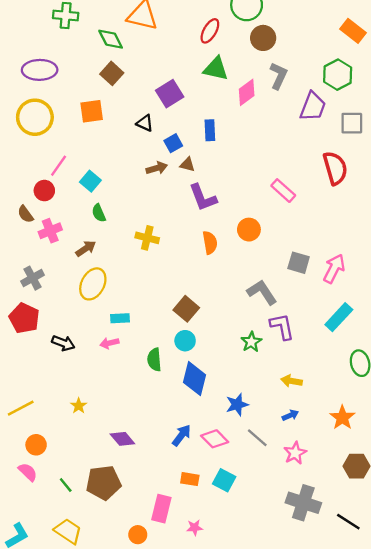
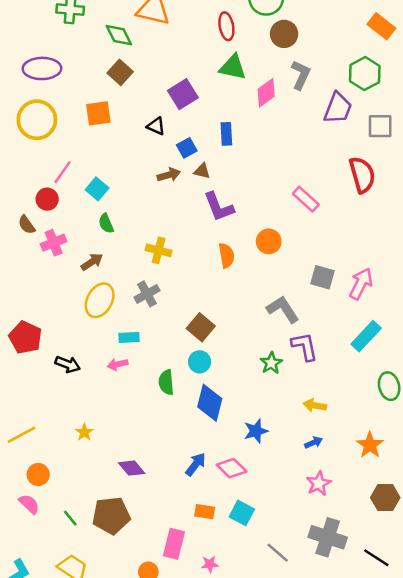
red ellipse: (210, 31) -> (226, 26), turned -40
gray cross: (33, 278) -> (147, 294), moved
gray line: (257, 438) -> (278, 553), moved

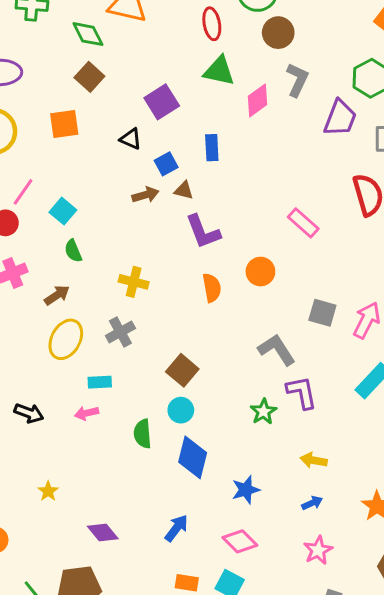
pink diamond: (232, 468) -> (240, 541), moved

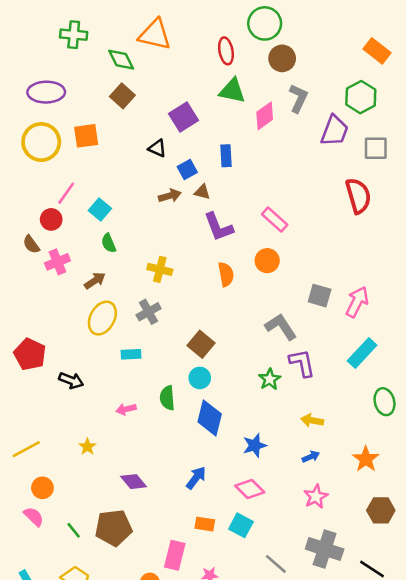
orange square: (64, 124) -> (86, 136), moved
pink rectangle: (303, 223) -> (275, 219), moved
pink arrow: (86, 413) -> (126, 409), moved

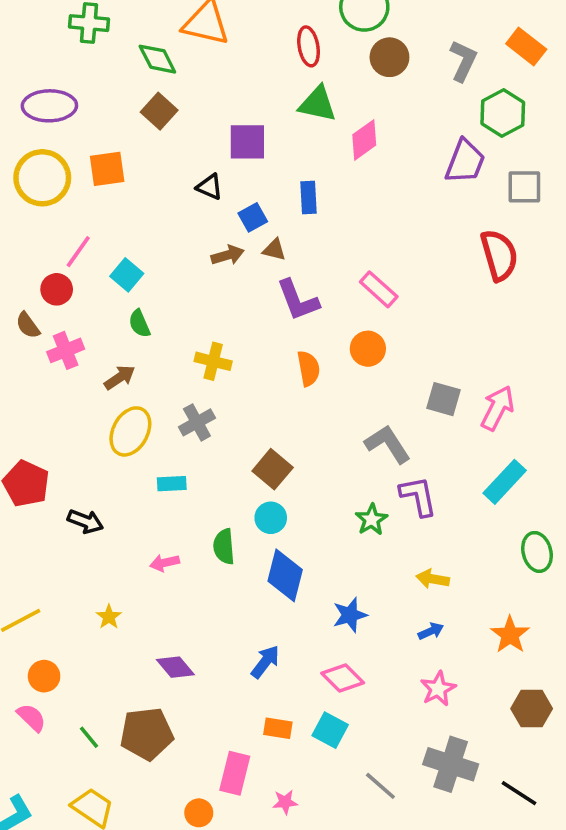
gray L-shape: (298, 98) -> (463, 61), moved
purple square: (184, 117) -> (247, 142), turned 32

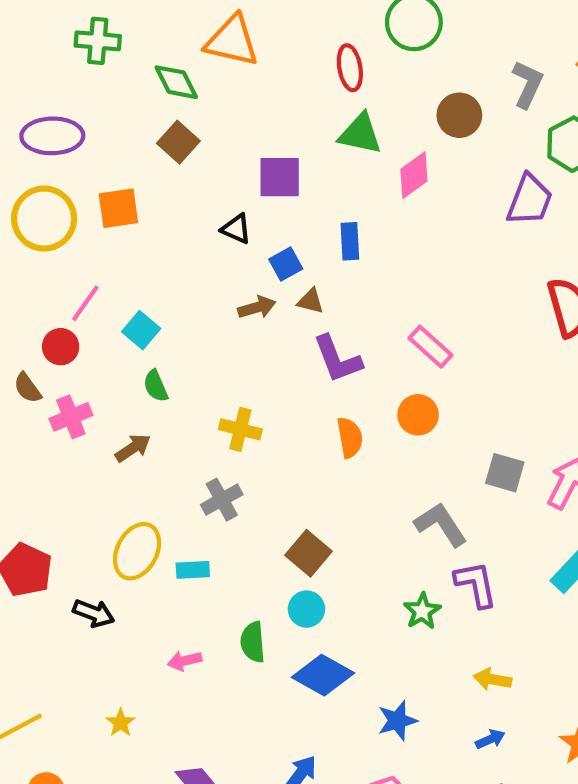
brown circle: (389, 57) -> (459, 115), moved
yellow ellipse: (130, 431) -> (137, 551), moved
blue diamond: (285, 575) -> (323, 675), turned -75

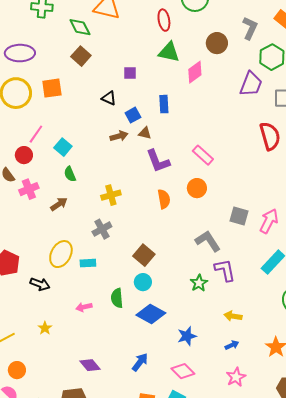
purple square: (280, 177) -> (130, 73), size x0.6
yellow cross: (240, 429) -> (111, 195), turned -30
yellow star: (121, 723) -> (45, 328), moved

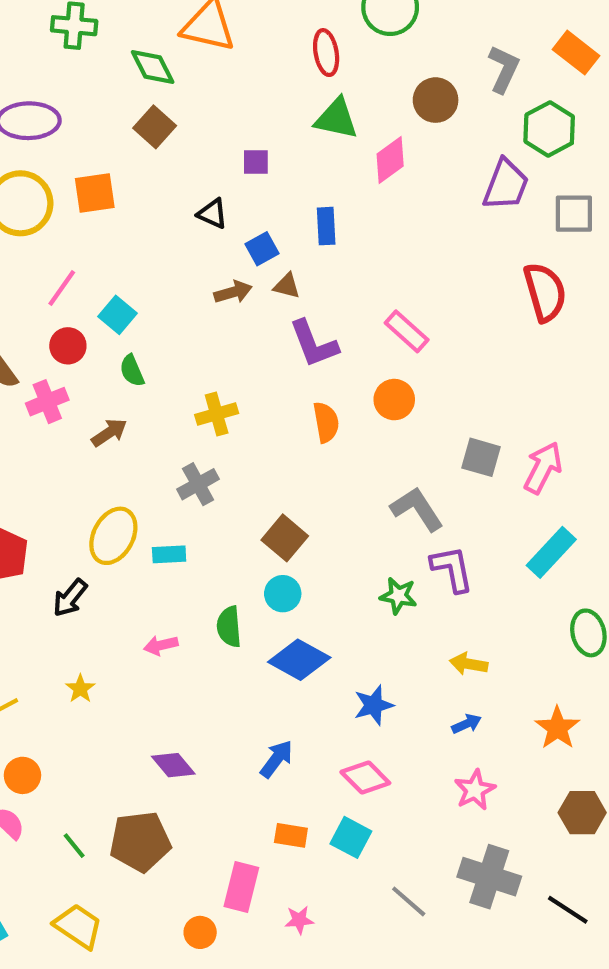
red circle: (24, 155) -> (68, 346), moved
green star: (199, 283) -> (398, 596), turned -30
black arrow: (40, 284) -> (70, 598), turned 108

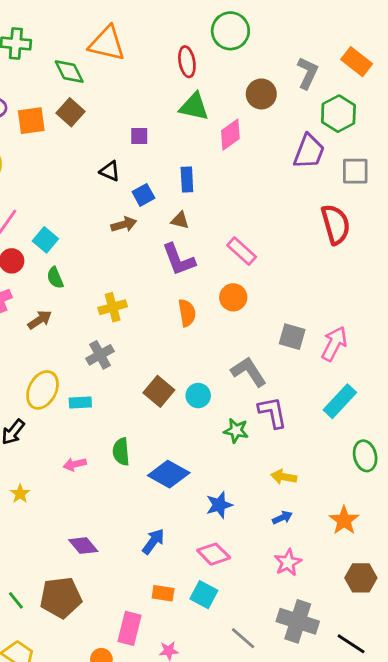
orange square: (95, 193) -> (31, 121), moved
brown triangle: (287, 286) -> (180, 220), moved
cyan circle: (283, 594) -> (198, 396), moved

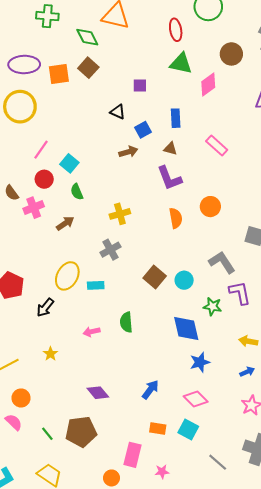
pink rectangle: (242, 251) -> (217, 146), moved
blue diamond: (169, 474) -> (186, 329), moved, turned 48

